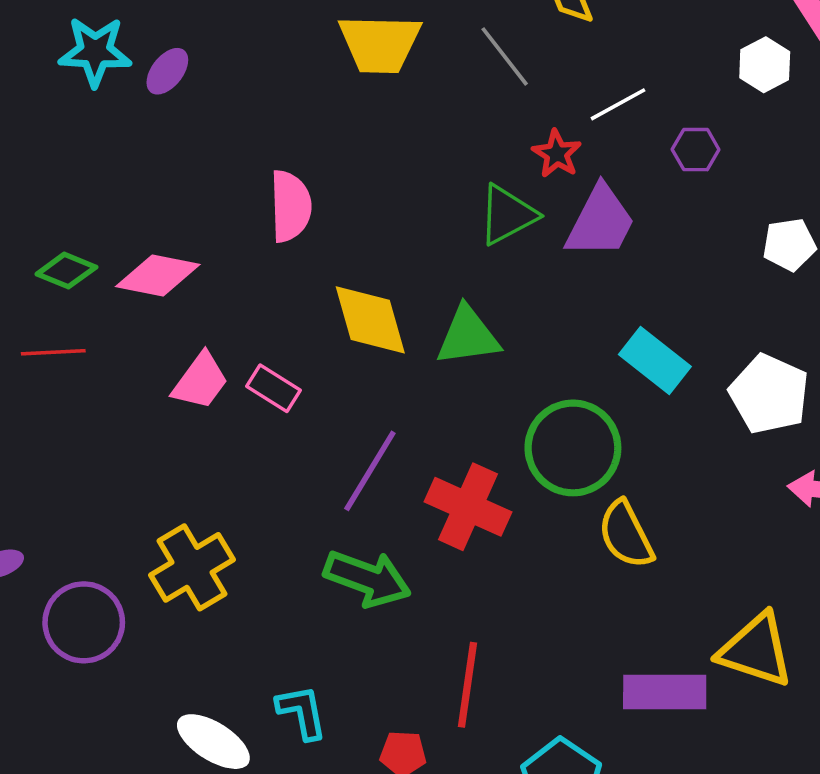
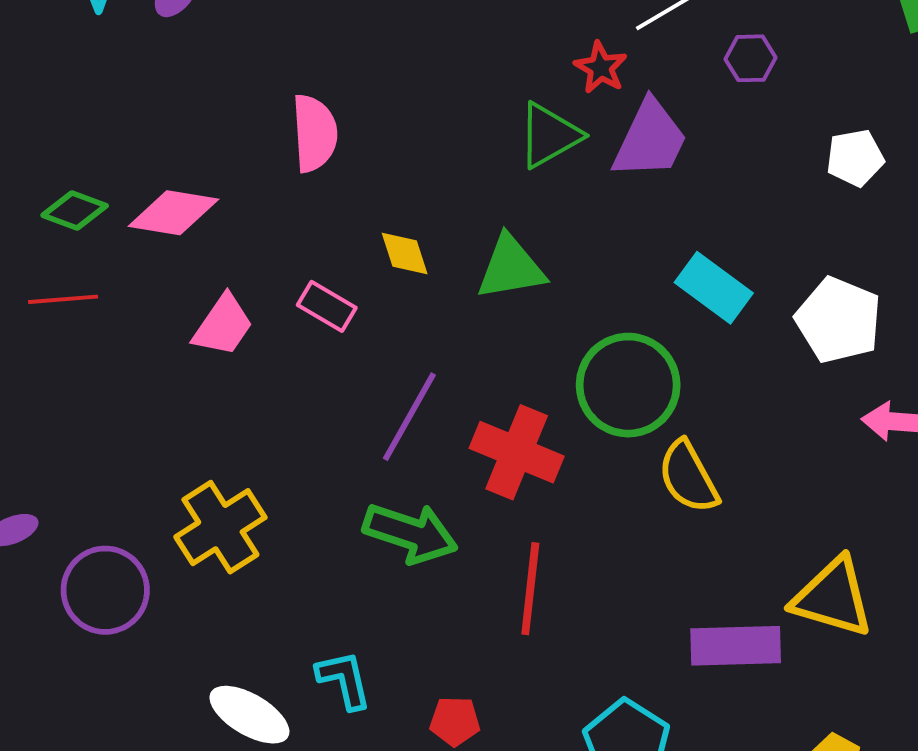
yellow diamond: (370, 320) -> (405, 253), size x0.6
pink rectangle: (274, 388) -> (327, 306), moved
red line: (467, 685) -> (530, 589), moved

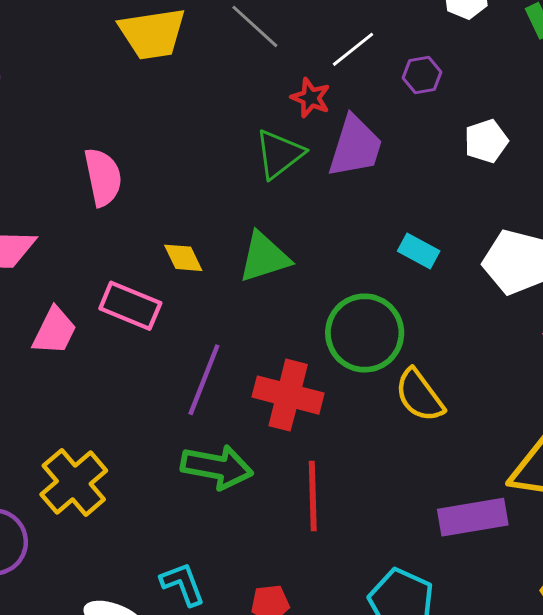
white pentagon: (855, 158) -> (486, 141), moved
cyan rectangle: (714, 288) -> (419, 251), size x0.7
pink rectangle: (327, 306) -> (130, 306), size x1.4

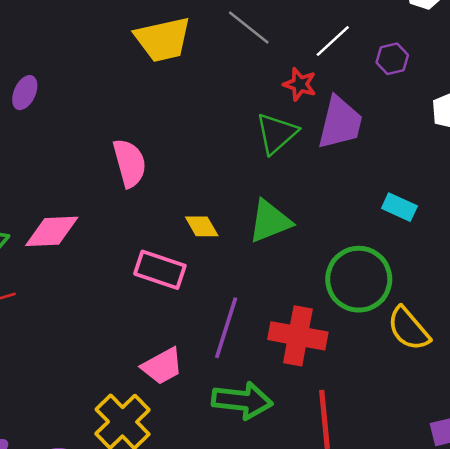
pink trapezoid: (55, 331) -> (162, 366), moved, turned 39

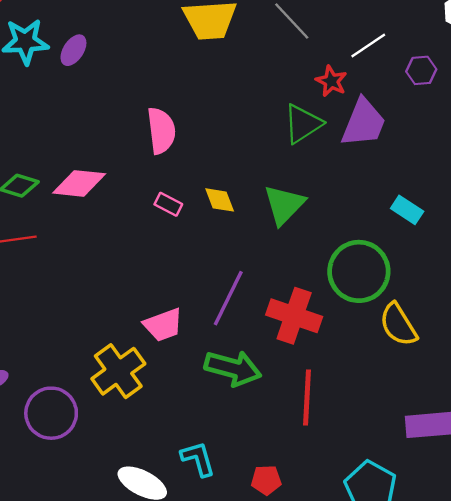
green triangle: (270, 221) -> (284, 205), turned -33
pink rectangle: (160, 270) -> (168, 204), moved, size x0.6

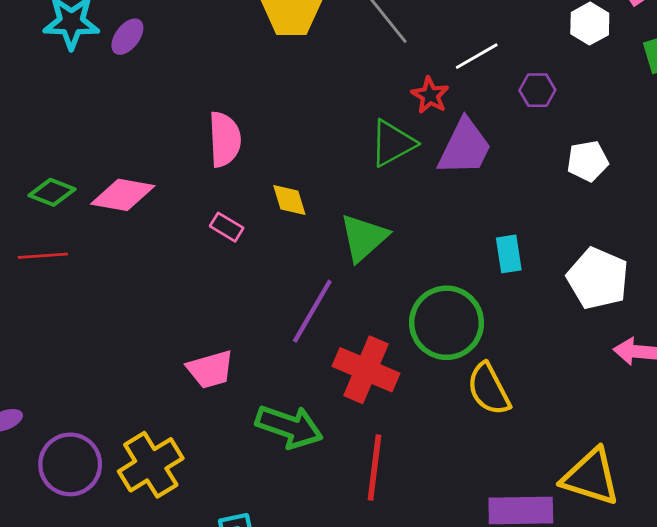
yellow diamond: (220, 200) -> (289, 200), moved
cyan rectangle: (407, 210) -> (509, 254), turned 44
purple line: (228, 298) -> (312, 311), moved
yellow cross: (118, 371) -> (151, 465), moved

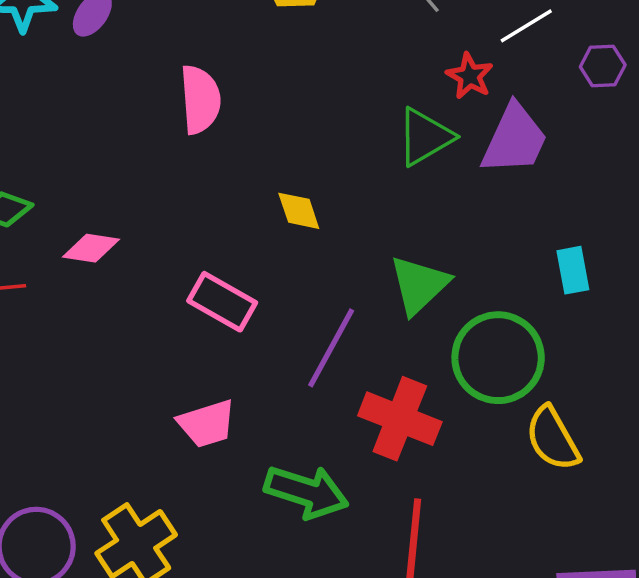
pink semicircle: (225, 139) -> (200, 99), moved
pink diamond: (123, 195) -> (91, 248), moved, size x0.7
pink rectangle: (227, 227) -> (222, 302), moved, size x1.6
green triangle: (364, 238) -> (419, 285), moved

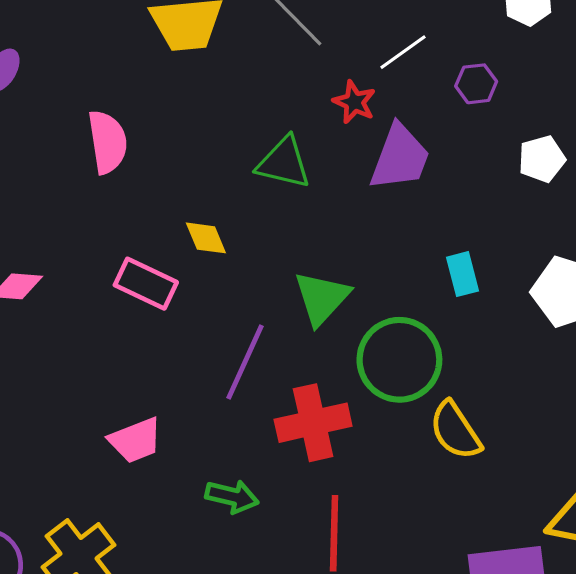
green triangle: (425, 137) -> (284, 163), moved, turned 48
pink rectangle: (222, 302) -> (146, 284), moved
red cross: (400, 419) -> (313, 423), turned -30
green arrow: (306, 492) -> (232, 496), size x0.7

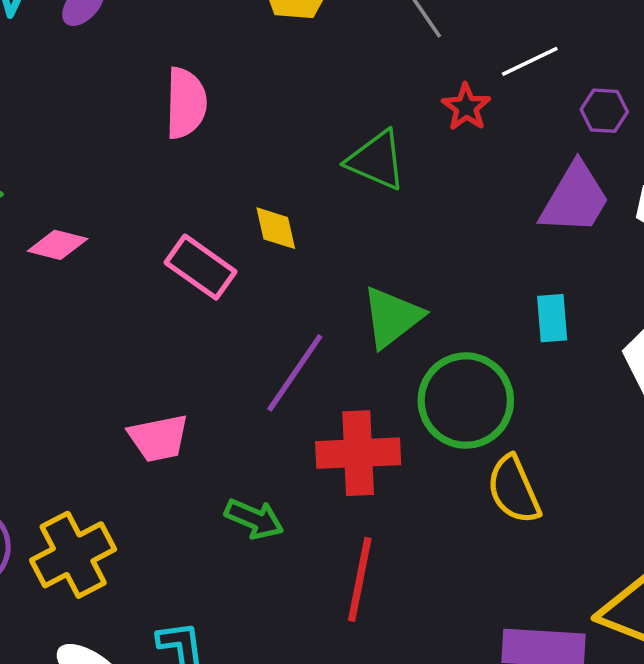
purple trapezoid: (400, 157) -> (575, 199), moved

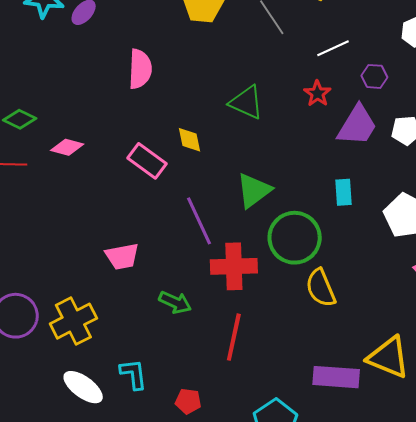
red star: (466, 107) -> (317, 93), moved
purple line: (295, 373) -> (199, 221), turned -60

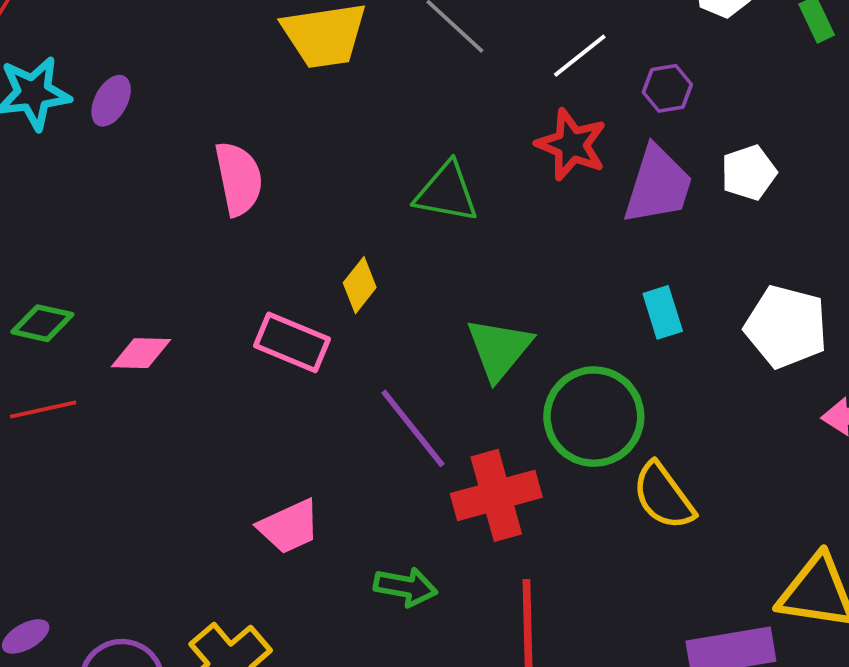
red star: (317, 93) -> (571, 145), size x1.4
yellow diamond: (189, 140) -> (360, 285), turned 64

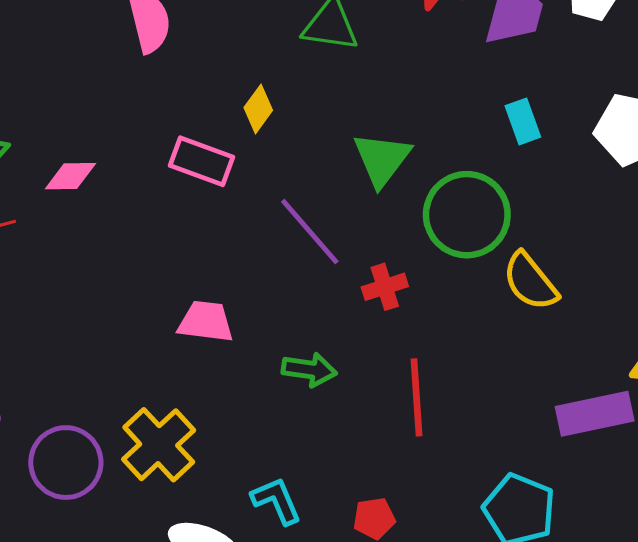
red cross: (496, 495) -> (385, 287), size x0.6
pink trapezoid: (289, 527) -> (206, 322), turned -146

